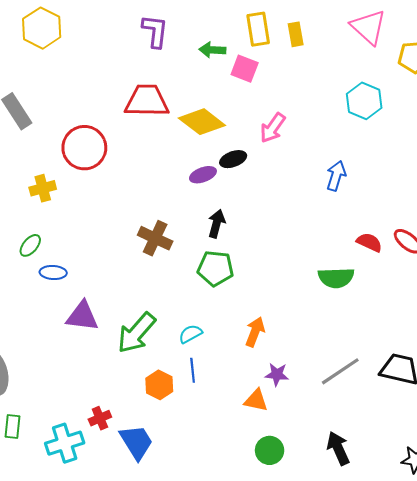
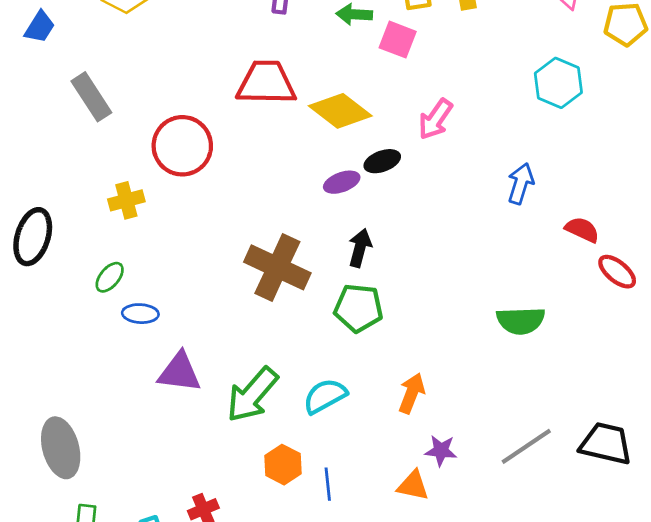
brown cross: (155, 238) -> (277, 267), size x1.4
red semicircle: (369, 242) -> (582, 230), moved
cyan semicircle: (190, 334) -> (325, 396), size x1.4
blue line: (193, 370) -> (328, 484), moved

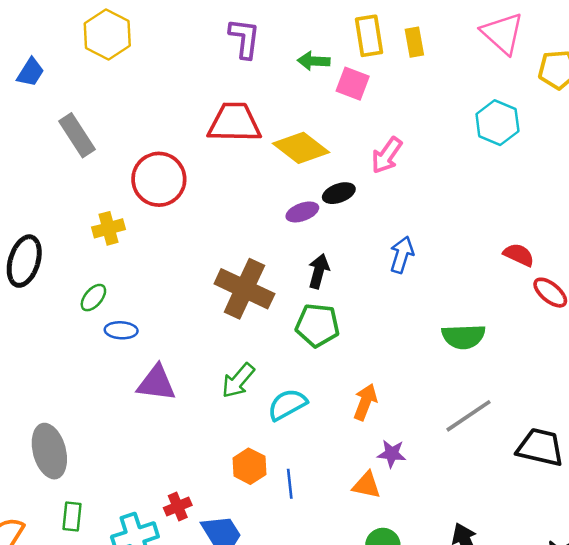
blue arrow: (521, 184) -> (402, 255), moved
green arrow: (252, 395) -> (238, 381), moved, size x0.7
gray line: (526, 446) -> (468, 416), moved

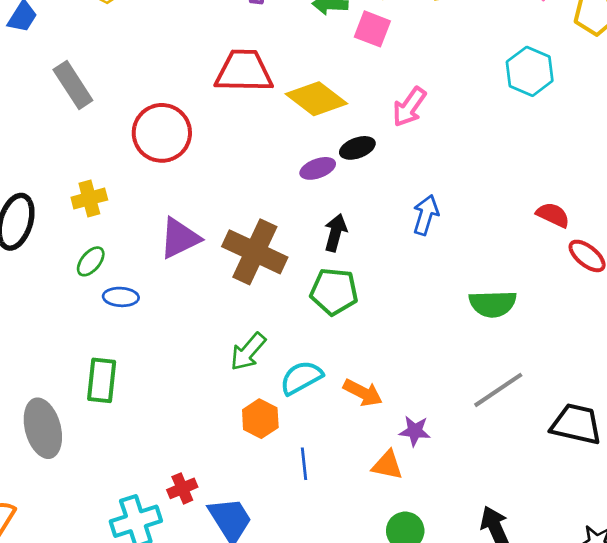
yellow cross: (109, 228) -> (89, 199), moved
purple triangle: (156, 383) -> (180, 238), moved, turned -33
orange arrow: (365, 402) -> (363, 393), moved, turned 96
orange hexagon: (249, 466) -> (260, 419), moved
green rectangle: (72, 517) -> (102, 380), moved, size x1.4

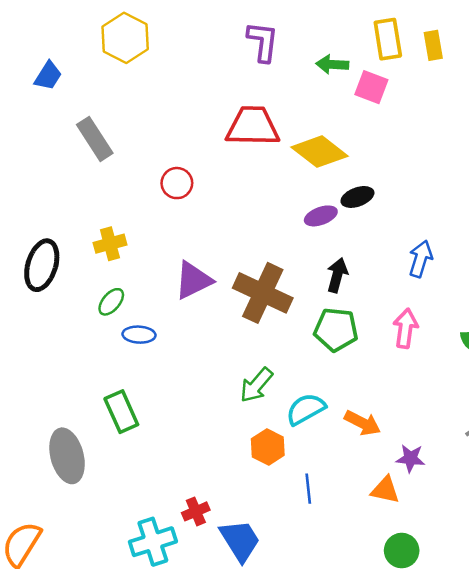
pink arrow: (409, 107) -> (405, 328), moved, turned 153
red circle: (162, 133) -> (177, 183), size x0.6
green rectangle: (102, 380) -> (121, 412), turned -30

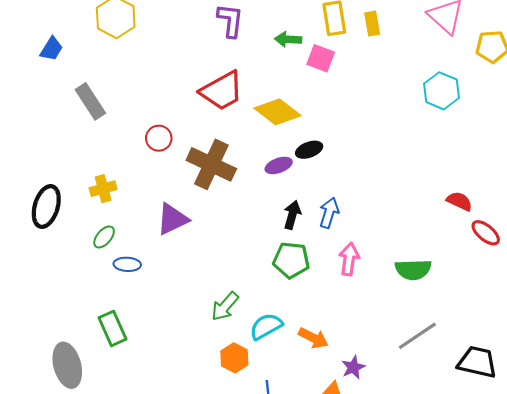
red trapezoid: (253, 126) -> (222, 91), turned 150
blue arrow: (421, 259) -> (329, 213), moved
brown cross: (263, 293) -> (211, 164), moved
purple star: (410, 458) -> (353, 367), turned -30

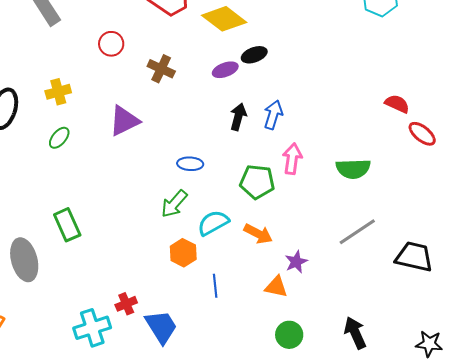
brown cross: (211, 164) -> (161, 69), size x0.6
green pentagon: (291, 260) -> (257, 182), moved
blue ellipse: (127, 264) -> (190, 164), moved

